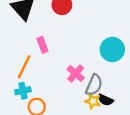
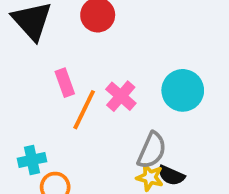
orange line: (24, 67) -> (84, 110), moved
pink cross: (76, 74) -> (121, 96), moved

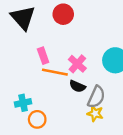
orange line: (84, 110) -> (55, 72), turned 75
black semicircle: (171, 175) -> (77, 86), moved

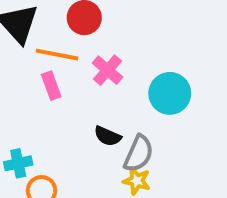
pink cross: (77, 64) -> (108, 70), moved
orange line: (55, 72) -> (57, 55), moved

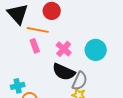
pink cross: (108, 70) -> (64, 49), moved
black semicircle: (108, 136) -> (64, 72), size x1.6

